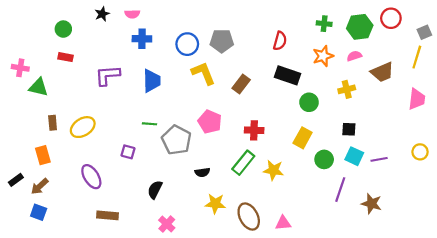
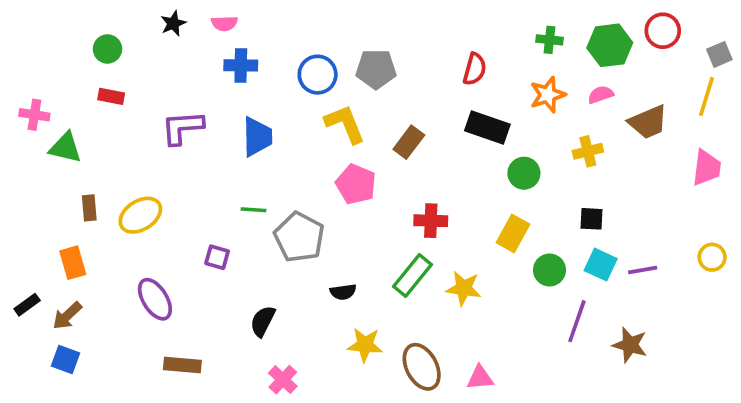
pink pentagon: (210, 122) -> (356, 184), moved

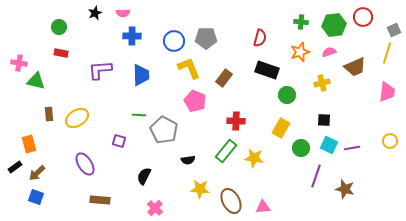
orange rectangle: (73, 263) -> (29, 144), moved

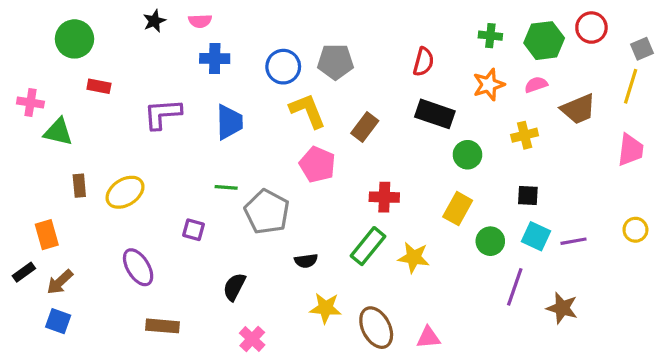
green circle: (59, 27) -> (74, 39), moved, size x1.5

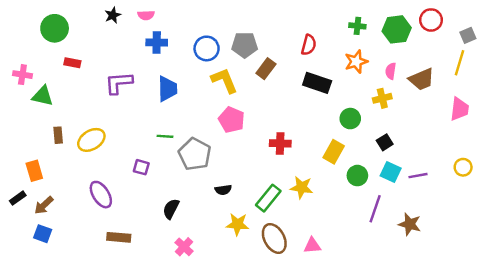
pink semicircle: (536, 85) -> (391, 71), moved, turned -63
brown rectangle: (365, 127) -> (266, 69), moved
green circle: (467, 155) -> (350, 119), moved
black square: (528, 195) -> (385, 142), turned -35
green rectangle: (368, 246) -> (268, 198), moved

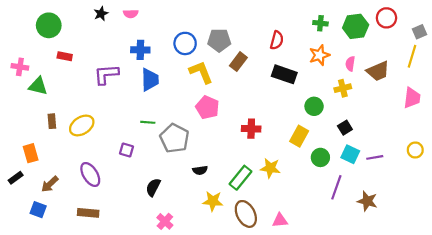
blue cross: (157, 43) -> (140, 50), moved
brown arrow: (44, 205) -> (50, 184), moved
brown rectangle: (119, 237) -> (88, 213), moved

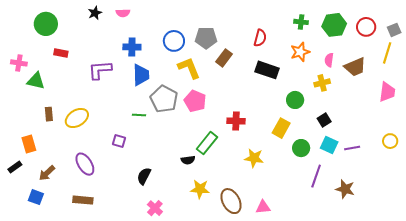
red circle: (386, 18) -> (366, 27), moved
gray pentagon: (174, 138) -> (164, 99), moved
green rectangle: (241, 178) -> (207, 143), moved

